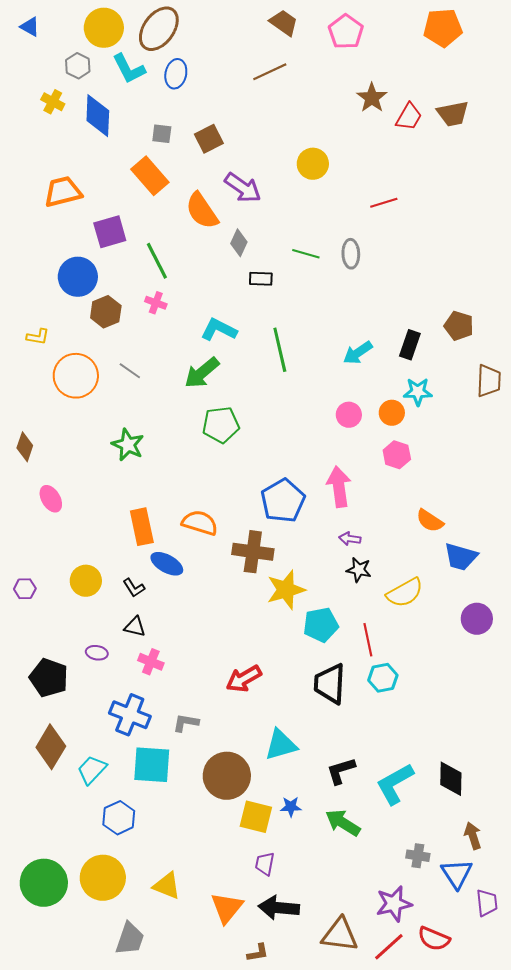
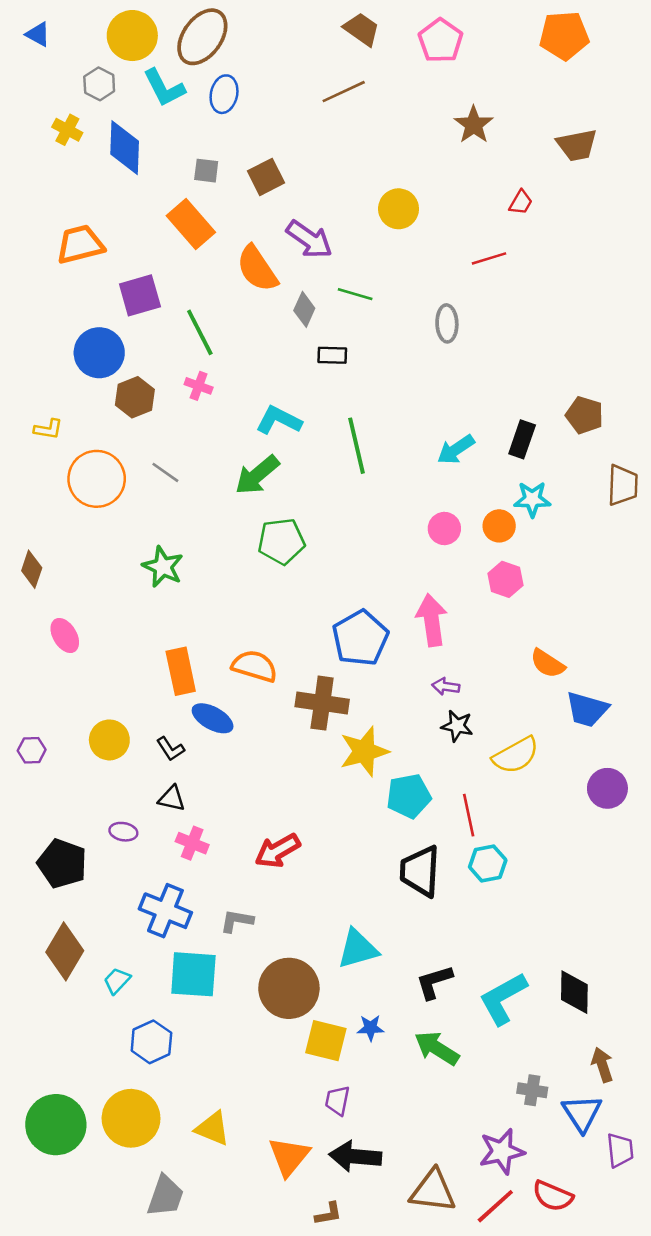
red trapezoid: (409, 117) -> (521, 202), moved, size x0.7
green line: (306, 254) -> (355, 294), moved
red arrow: (244, 679) -> (278, 851), moved
cyan trapezoid: (92, 770) -> (117, 981), size x0.7

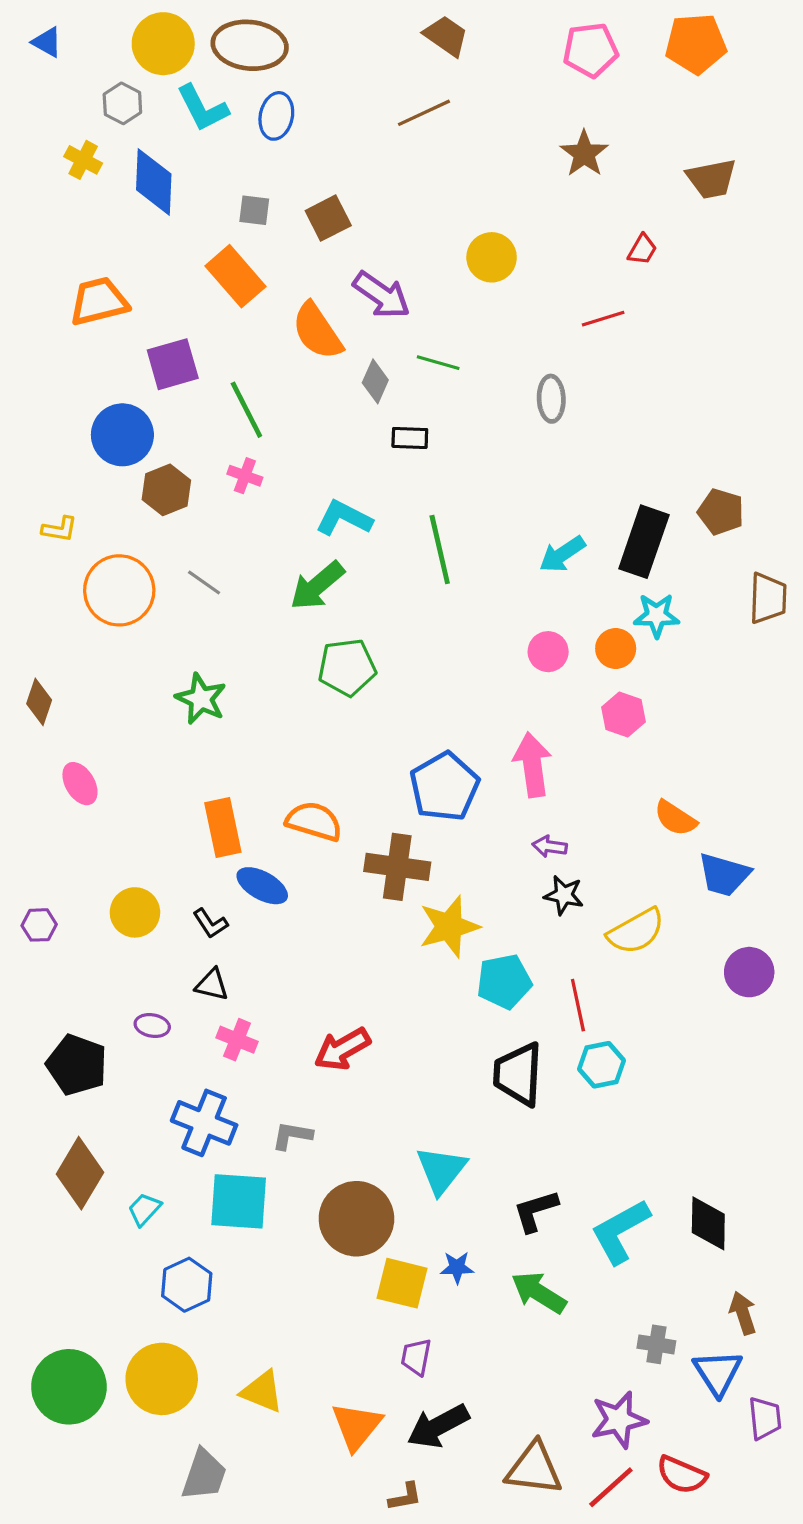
brown ellipse: (202, 37) -> (250, 45), turned 60
pink pentagon: (441, 41) -> (591, 50), moved, turned 30
black rectangle: (522, 439) -> (644, 542), size x1.5
cyan triangle: (358, 949) -> (441, 1170), turned -36
black arrow: (355, 1156) -> (438, 1426), turned -33

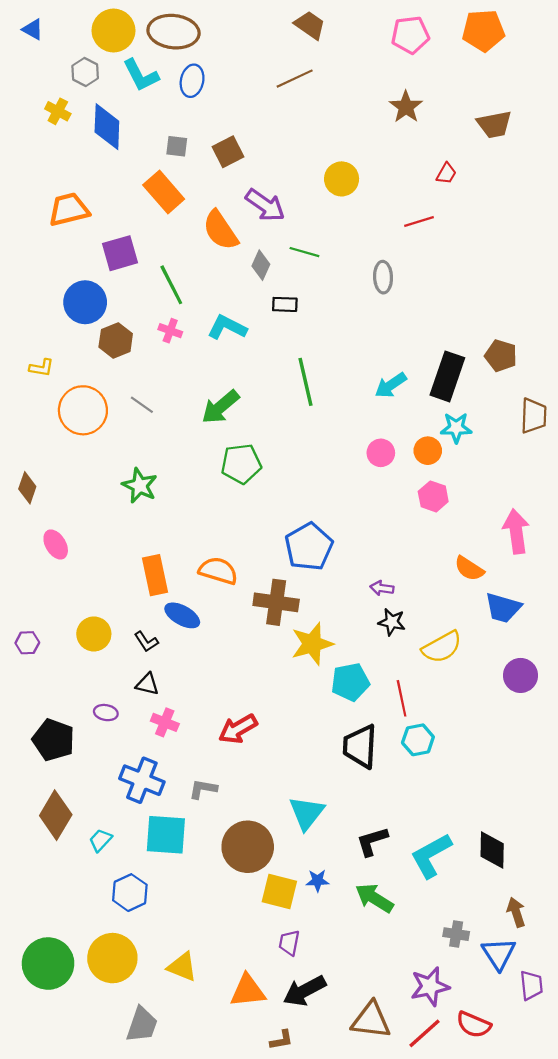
cyan L-shape: (344, 518) -> (227, 327), moved
pink arrow: (532, 765) -> (516, 531), moved
orange triangle: (356, 1426) -> (248, 991), turned 45

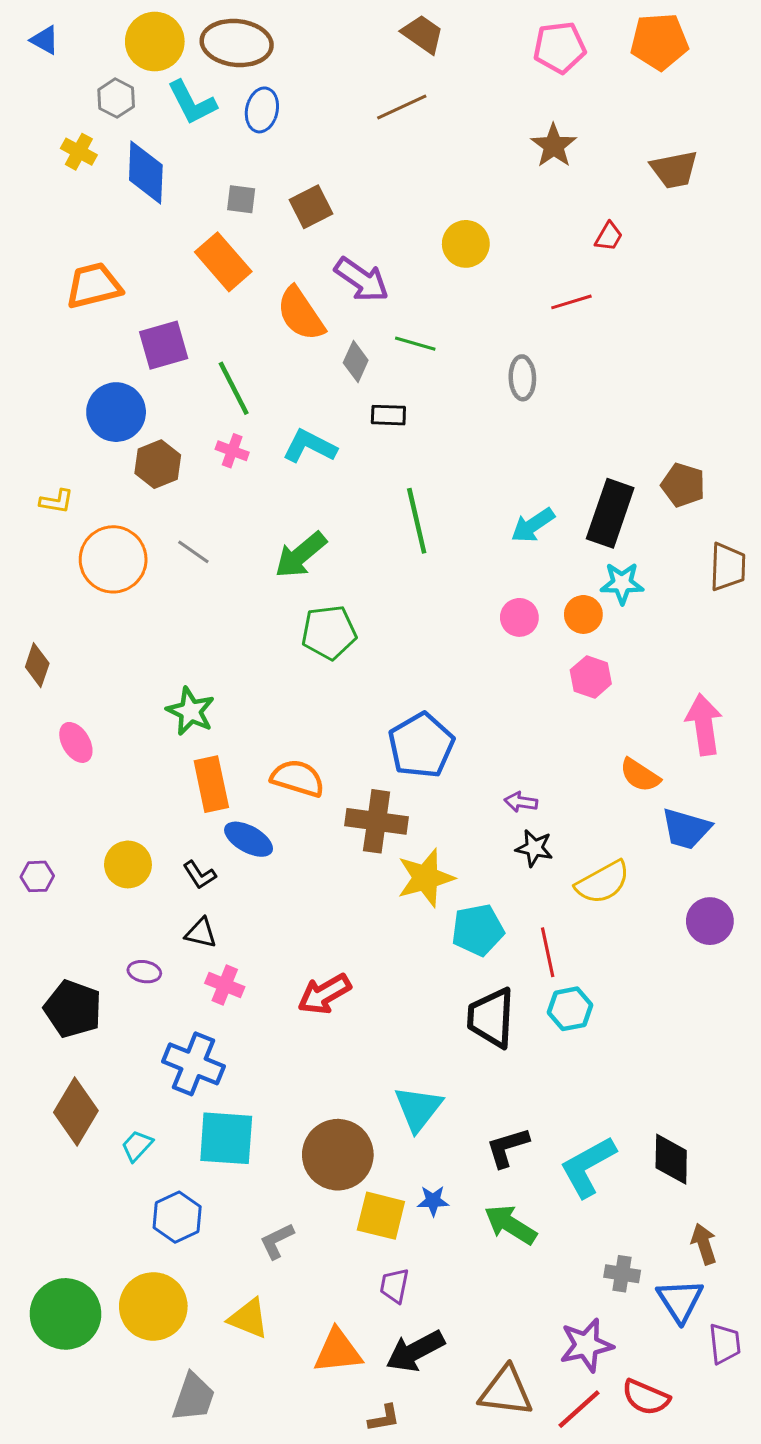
green star: (140, 486) -> (190, 711), moved
gray L-shape: (203, 789) -> (277, 1241), moved, turned -36

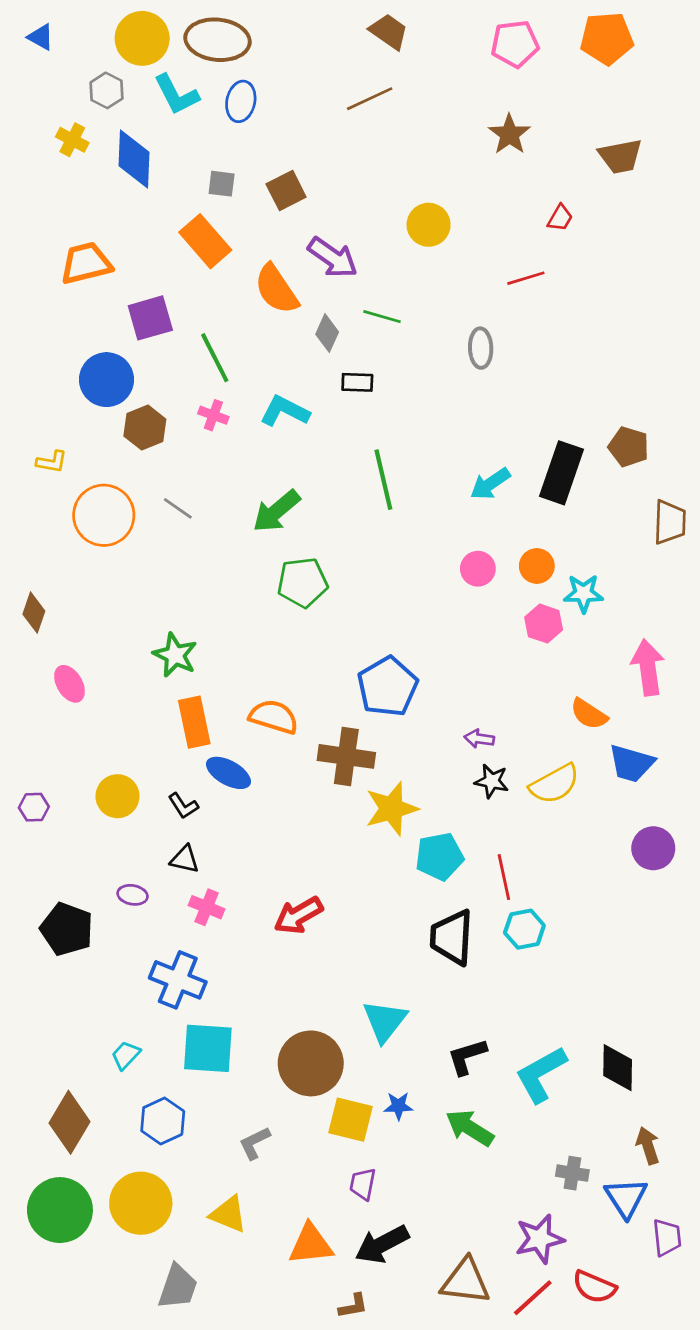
cyan star: (622, 583) -> (583, 593), moved
yellow semicircle: (603, 882) -> (555, 784), moved
brown diamond: (76, 1112) -> (70, 1122), moved

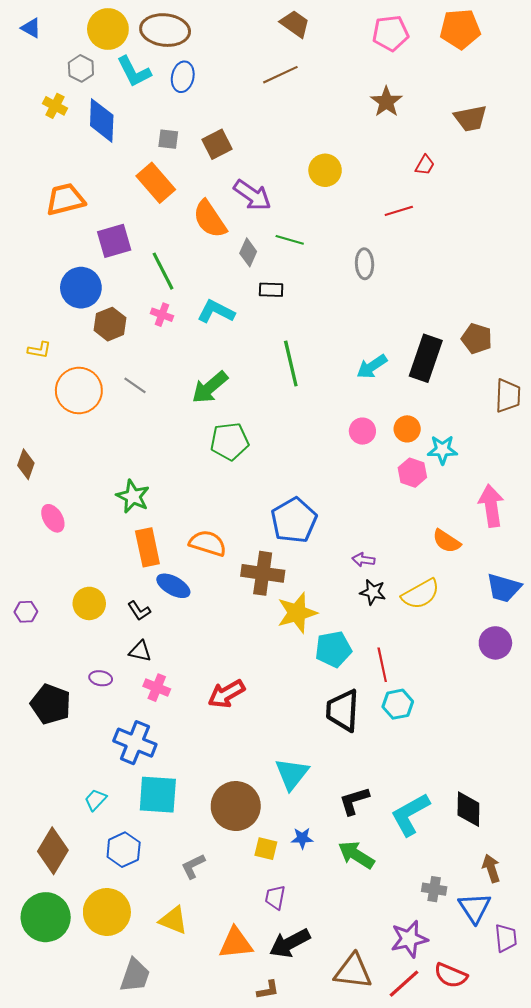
blue trapezoid: (631, 763) -> (504, 588), moved
yellow square: (350, 1120) -> (266, 849), size x0.7

